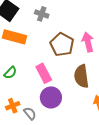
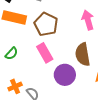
brown pentagon: (62, 45) -> (46, 24), moved
purple circle: (51, 97) -> (65, 75), moved

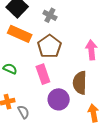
green semicircle: (11, 54) -> (10, 69), turned -120

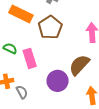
pink rectangle: (43, 74) -> (30, 58), moved
brown semicircle: (80, 83) -> (79, 65), turned 40

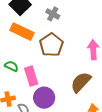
purple circle: (58, 81) -> (44, 98), moved

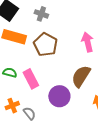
purple circle: (44, 98) -> (59, 96), moved

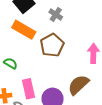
pink rectangle: (31, 79) -> (29, 89), moved

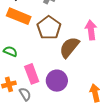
brown semicircle: (78, 85) -> (69, 47), moved

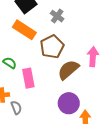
pink rectangle: (32, 74) -> (28, 78), moved
purple circle: (57, 81) -> (69, 103), moved

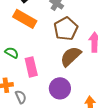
brown pentagon: (52, 47) -> (66, 29), moved
purple circle: (69, 103) -> (60, 88), moved

